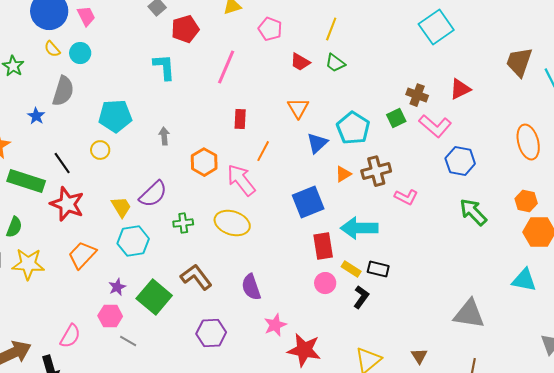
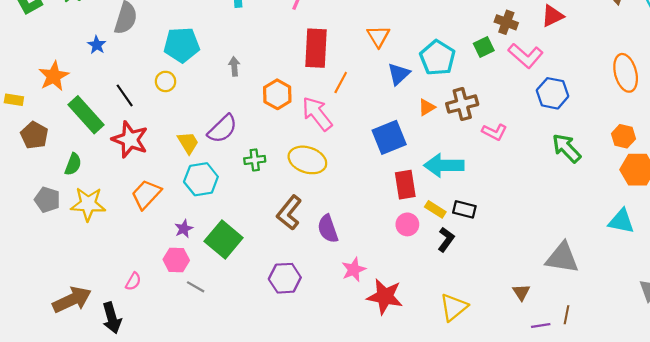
red rectangle: (240, 119) -> (316, 48), size x1.8
green rectangle: (26, 181) -> (86, 115), turned 30
brown L-shape: (196, 277) -> (289, 213), moved, turned -104
pink semicircle: (70, 336) -> (133, 281), size x0.7
brown triangle: (419, 356) -> (521, 292), moved

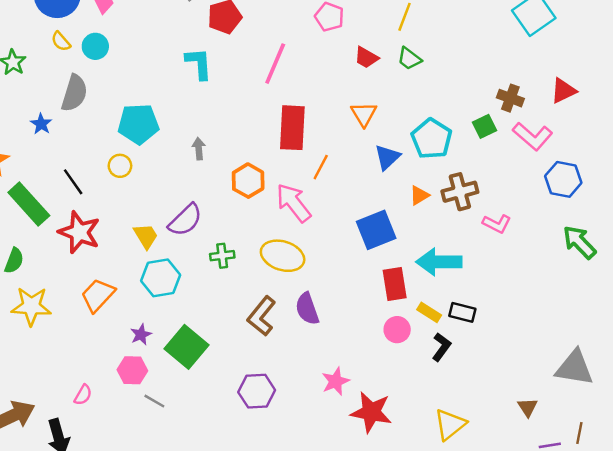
purple semicircle: (328, 229) -> (307, 309), moved

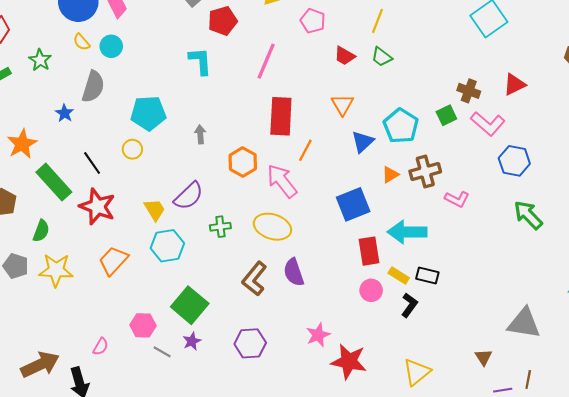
purple star: (141, 335) -> (192, 341), moved

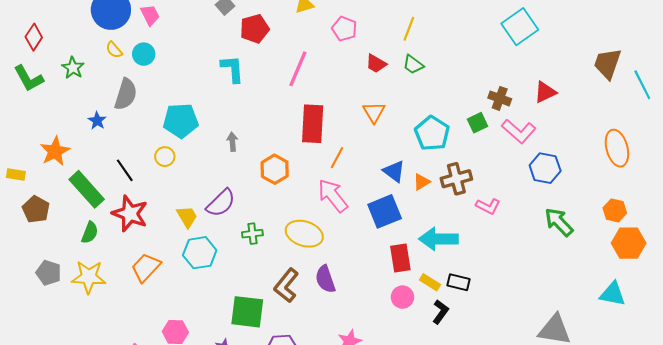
blue triangle: (363, 142) -> (394, 171), moved, turned -40
pink arrow: (282, 181) -> (333, 196), moved
green semicircle: (41, 231) -> (90, 233), moved
green square: (190, 305) -> (247, 312), moved, turned -33

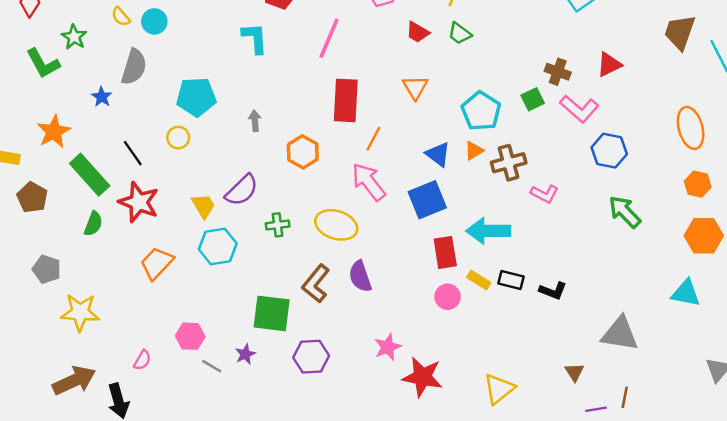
green L-shape: (29, 78) -> (43, 63), moved
orange triangle: (422, 182) -> (474, 151), moved
orange hexagon: (615, 210) -> (698, 184), moved
yellow star: (89, 277) -> (80, 312), moved
black L-shape: (441, 312) -> (553, 291), moved, turned 75

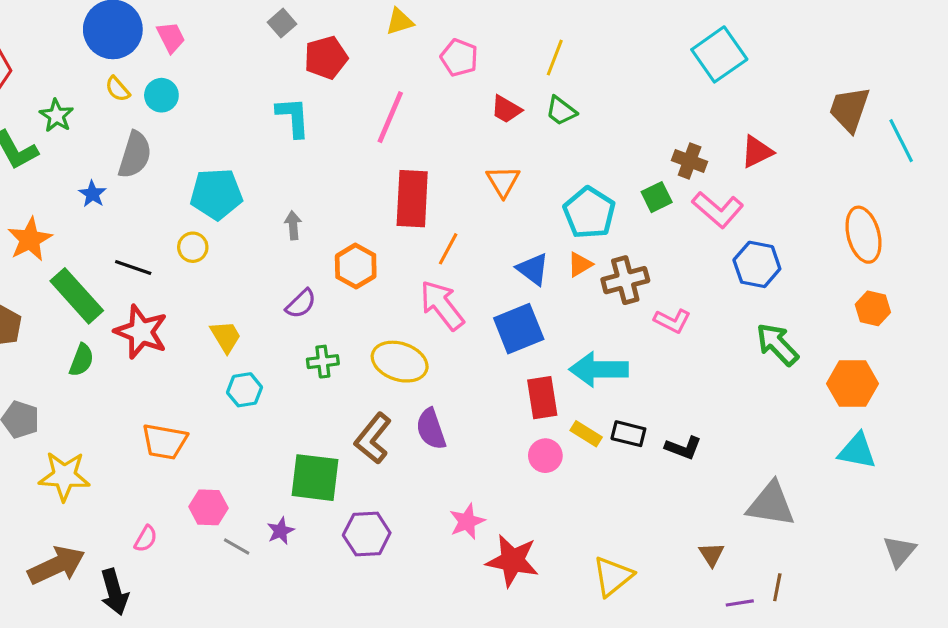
black line: (133, 153) -> (133, 268), turned -36
purple semicircle: (242, 190) -> (301, 304), moved, size x0.7
orange hexagon: (704, 236) -> (853, 384), moved
cyan hexagon: (218, 246) -> (244, 390), size x0.7
orange trapezoid: (157, 263) -> (165, 442), moved, turned -123

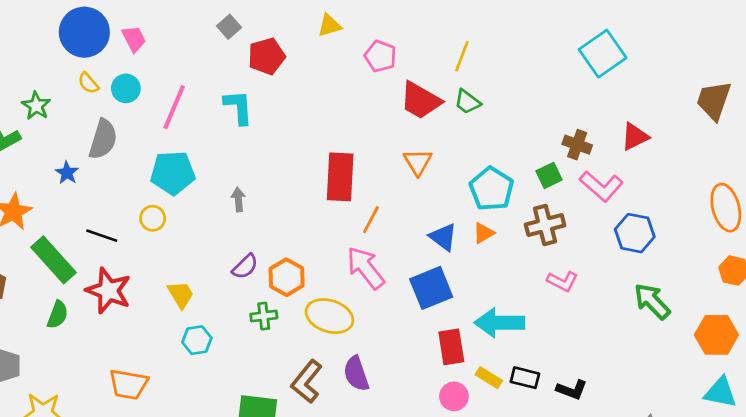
red trapezoid: (506, 109) -> (420, 100), size x1.6
pink line: (390, 117) -> (174, 107), moved
orange hexagon: (356, 266) -> (287, 277), moved
brown cross: (625, 280) -> (545, 225), moved

